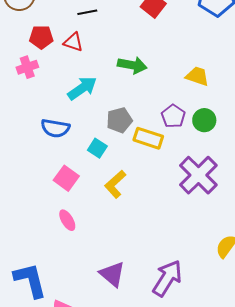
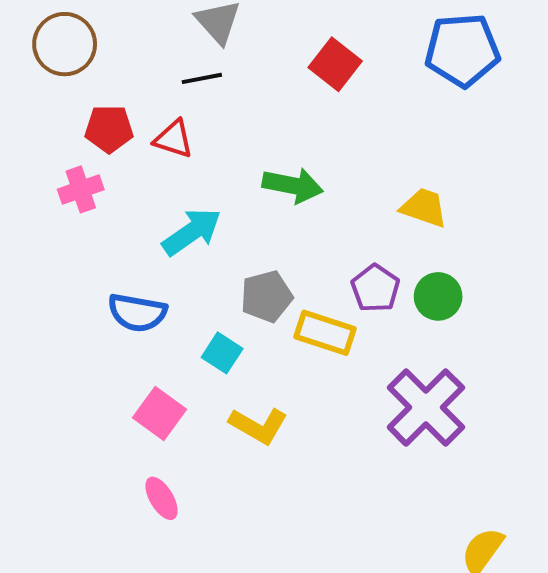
yellow L-shape: (115, 184) -> (258, 426), turned -108

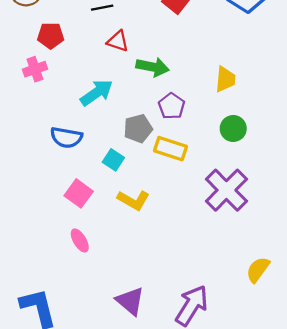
red triangle: (174, 139) -> (118, 41), moved
yellow trapezoid: (424, 208) -> (225, 79), turned 76
purple pentagon: (375, 288) -> (172, 106), moved

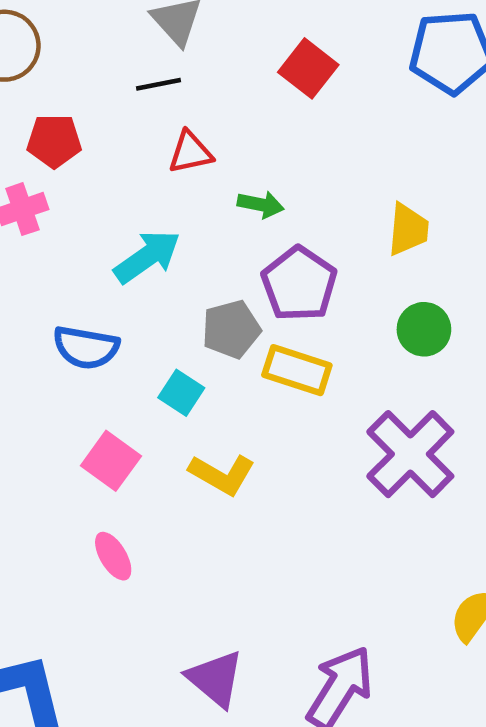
red triangle: (118, 41) -> (190, 152), turned -30
green arrow: (153, 67) -> (261, 205), size x0.7
purple pentagon: (172, 106) -> (299, 284), size x1.4

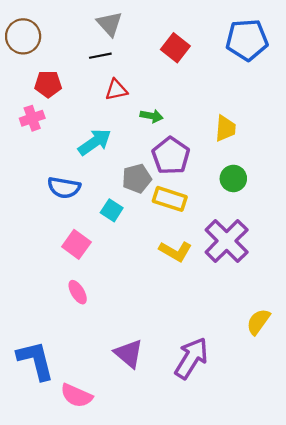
yellow L-shape: (222, 474) -> (175, 251), moved

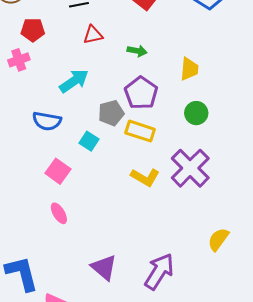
green arrow: (152, 116) -> (137, 51), moved

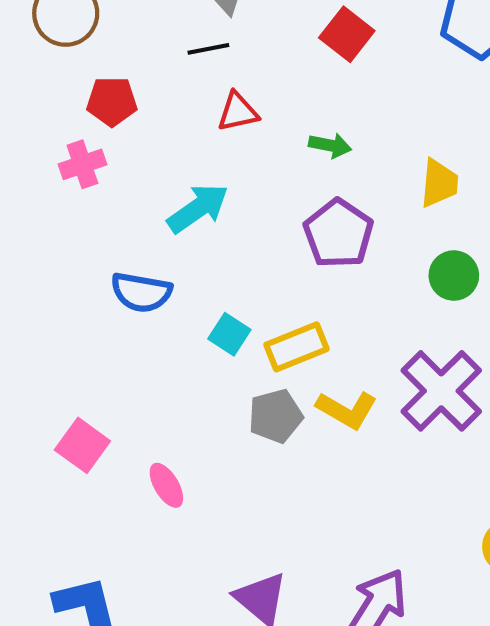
gray pentagon: (111, 113) -> (276, 416), moved
yellow rectangle: (140, 131) -> (296, 347), moved, turned -40
pink square: (58, 171) -> (82, 445), moved

